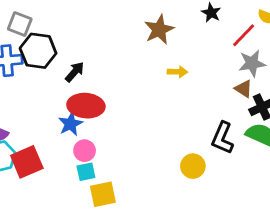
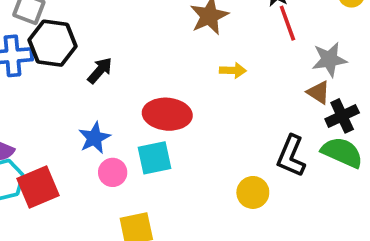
red line: (244, 35) -> (287, 23), moved, turned -64
red ellipse: (86, 106) -> (167, 114), moved
cyan square: (86, 172) -> (155, 158), moved, size x1.4

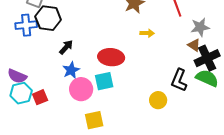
black arrow: (100, 70) -> (66, 47), moved
black cross: (342, 116) -> (207, 58), size x1.4
pink circle: (113, 172) -> (81, 89), size x1.5
red square: (38, 187) -> (40, 97), size x0.7

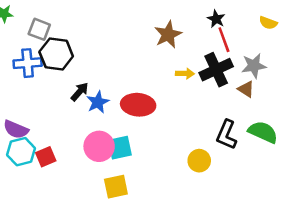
black cross: (207, 58) -> (216, 70), moved
blue star: (71, 70) -> (98, 102), moved
cyan square: (104, 81) -> (120, 148), moved

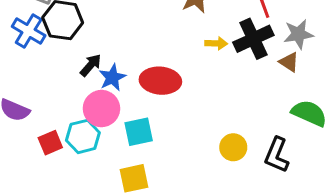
blue cross: (28, 63) -> (29, 31), turned 36
black L-shape: (227, 135) -> (277, 155), moved
pink circle: (99, 146) -> (101, 109), moved
cyan hexagon: (21, 152) -> (83, 136), moved

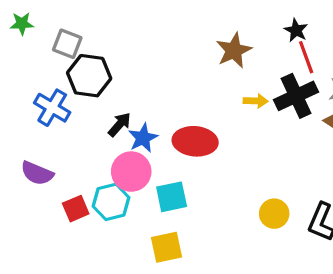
blue cross: (29, 31) -> (52, 108), moved

